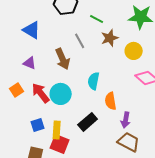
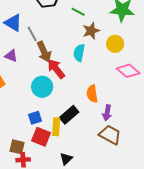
gray line: (80, 41) -> (32, 34), moved
cyan semicircle: (94, 81) -> (79, 53), moved
red arrow: (41, 93) -> (56, 69), moved
blue square: (38, 125) -> (35, 118), moved
yellow rectangle: (57, 130) -> (56, 127), moved

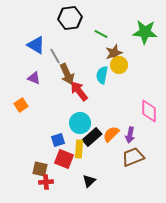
yellow circle: (115, 44) -> (119, 65), moved
pink diamond: (128, 71) -> (149, 111), moved, turned 50
cyan circle: (42, 87) -> (80, 123), moved
orange semicircle: (92, 94) -> (111, 134), moved, turned 54
brown trapezoid: (110, 135) -> (133, 157), turned -50

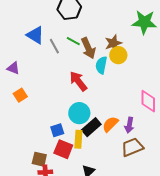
green line: (101, 34) -> (73, 41), moved
brown arrow: (67, 74) -> (88, 48), moved
purple triangle: (34, 78) -> (13, 68), moved

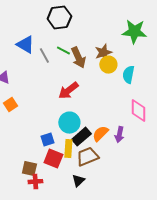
cyan semicircle: (101, 65) -> (128, 75), moved
red arrow: (78, 81) -> (68, 91), turned -90
brown trapezoid: (132, 147) -> (87, 157), moved

